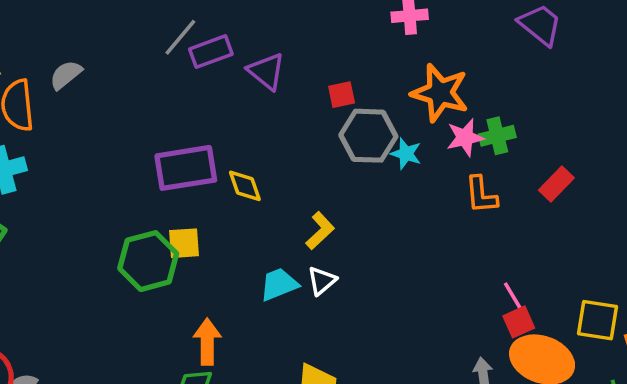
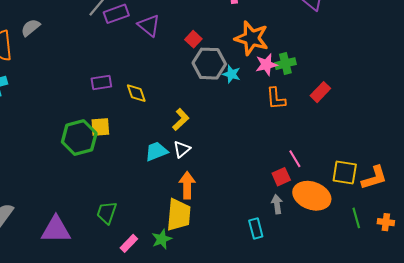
red square: (342, 95) -> (193, 39), turned -35
purple rectangle: (186, 168) -> (101, 83), size x0.6
red square: (519, 322) -> (281, 177), moved
orange arrow: (207, 342) -> (187, 185), moved

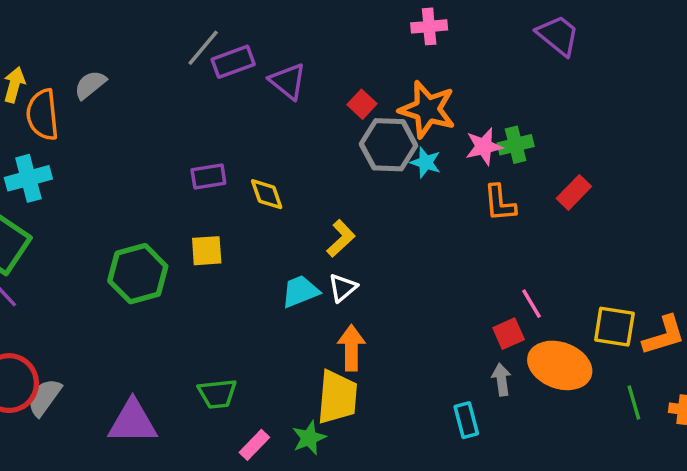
orange star: (252, 38) -> (427, 109), moved
green hexagon: (79, 138) -> (138, 274), moved
green trapezoid: (107, 213) -> (217, 394), turned -115

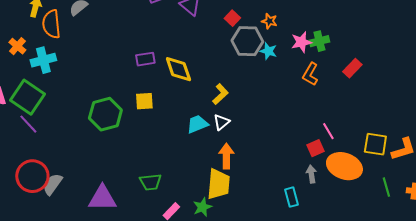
orange star: (427, 109) -> (269, 21), size x0.5
yellow diamond: (267, 194) -> (178, 69), size x1.4
orange L-shape: (500, 203) -> (310, 74), turned 35

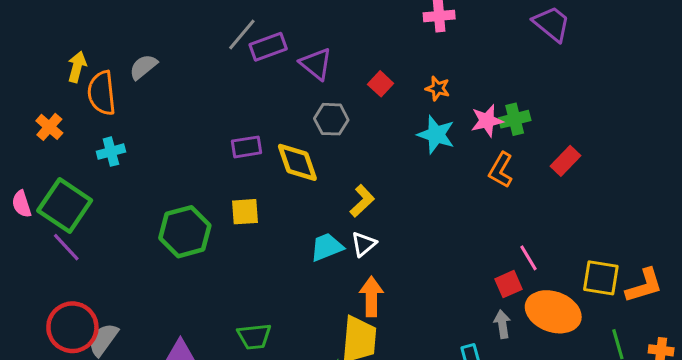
gray hexagon: (247, 41) -> (331, 119), moved, size x0.7
cyan star: (268, 51) -> (436, 135), size x1.4
cyan cross: (43, 60) -> (111, 152), moved, size x0.7

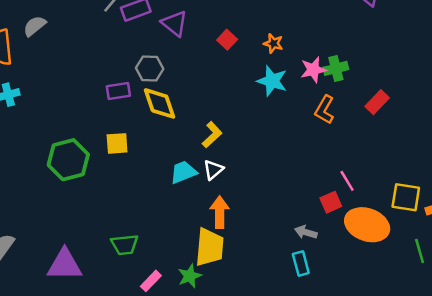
gray hexagon: (331, 119) -> (150, 68), moved
gray arrow: (502, 324) -> (306, 232), moved, turned -65

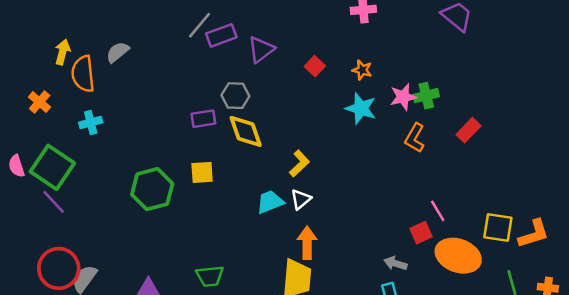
purple triangle: (175, 23) -> (261, 50), turned 44

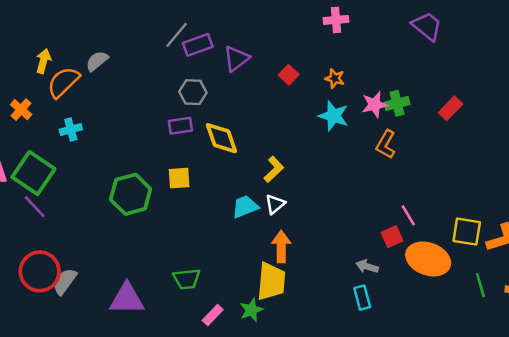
orange semicircle: (83, 74) -> (63, 82), turned 52
gray hexagon: (235, 96) -> (193, 92), moved
red rectangle: (468, 130) -> (451, 108), moved

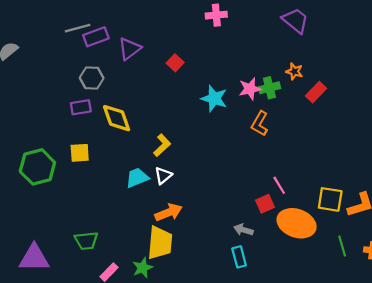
gray line: (177, 35) -> (78, 28), turned 35
orange star: (335, 78) -> (294, 71), moved
orange arrow: (281, 247) -> (169, 212), turned 68

